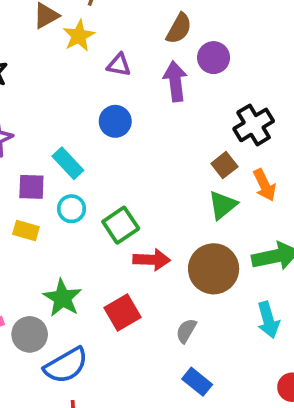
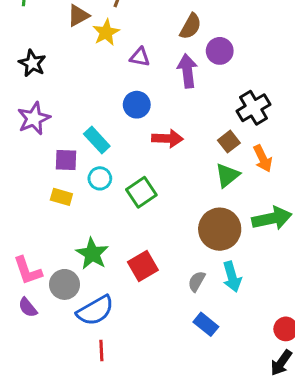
red arrow: (152, 260) -> (167, 138), moved
cyan arrow: (268, 320) -> (232, 277), moved

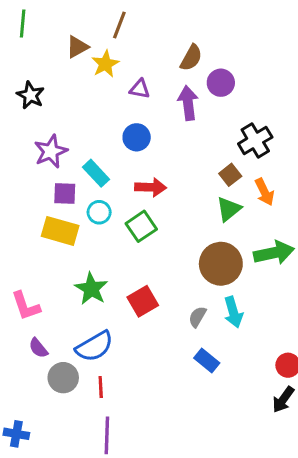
purple star: (34, 118) -> (51, 151), moved
red arrow: (167, 138) -> (151, 187), moved
yellow rectangle: (61, 197) -> (60, 231), size x1.6
gray circle: (65, 284) -> (63, 378), moved
purple semicircle: (28, 307) -> (38, 348), moved

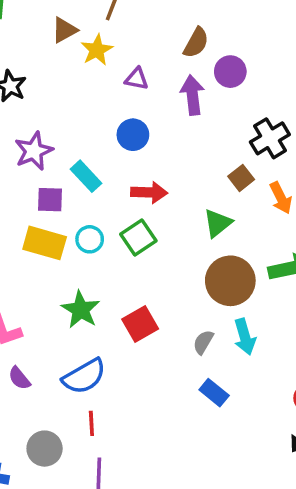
green triangle: (229, 209) -> (218, 223), moved
cyan circle: (99, 212) -> (90, 239), moved
gray circle: (63, 378) -> (45, 449), moved

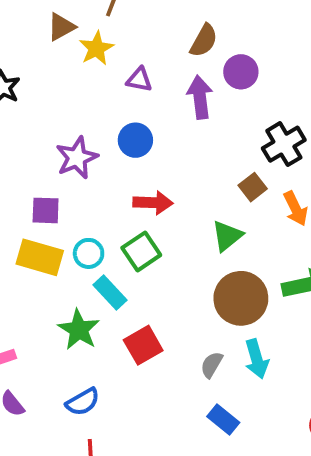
purple star: (34, 151) -> (77, 158), moved
cyan rectangle: (86, 176) -> (110, 292), moved
blue semicircle: (84, 376) -> (83, 402), size x0.7

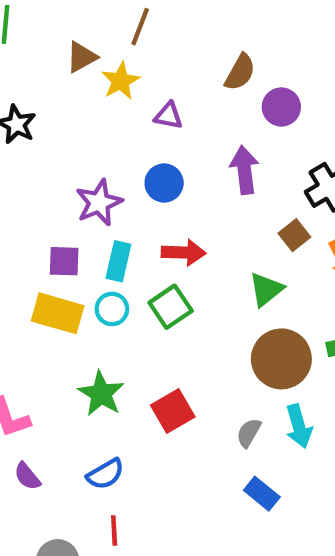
purple arrow: (200, 97) -> (244, 170), moved
cyan rectangle: (110, 292) -> (118, 261), moved, turned 56

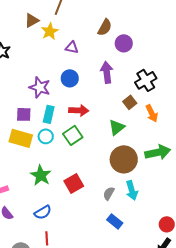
purple star: (99, 203) -> (40, 87), turned -30

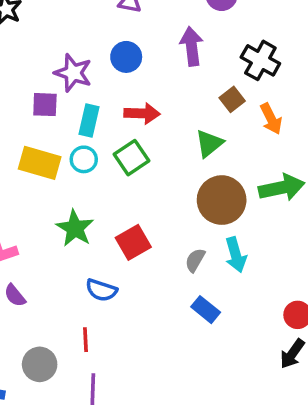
black cross: (146, 80) -> (260, 60), turned -30
purple square: (24, 114) -> (45, 105), moved
blue semicircle: (43, 212) -> (101, 290), moved, turned 48

